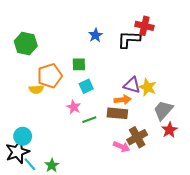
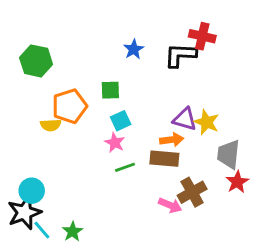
pink star: (74, 107) -> (115, 143), moved
gray trapezoid: (163, 110) -> (228, 154), turned -35

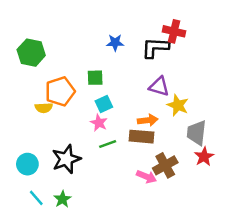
blue star: (134, 49) -> (115, 43), turned 30
purple triangle: (185, 119) -> (159, 86), moved
black star: (24, 213) -> (66, 159), moved

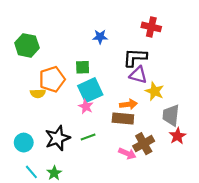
black L-shape: (155, 48) -> (135, 57), moved
cyan square: (104, 104) -> (90, 90), size x1.6
green line: (108, 144) -> (88, 137), moved

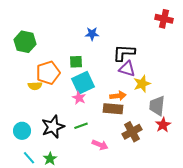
red cross: (151, 27) -> (164, 19), moved
yellow star: (155, 91) -> (142, 84), turned 30
pink arrow: (127, 153) -> (100, 145), moved

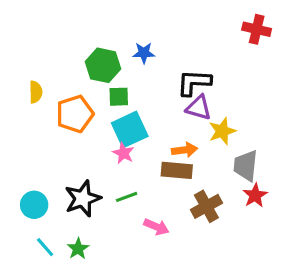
green hexagon: (25, 42) -> (103, 65), moved
yellow semicircle: (35, 86) -> (36, 92), moved, turned -88

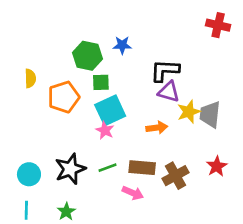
gray trapezoid: (246, 166) -> (210, 114), moved
brown rectangle: (177, 170) -> (142, 168), moved
cyan line: (45, 247) -> (26, 210), moved, turned 42

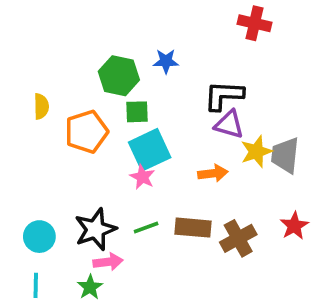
red cross: (218, 25) -> (254, 23), moved
pink arrow: (133, 193) -> (108, 262), moved, turned -30

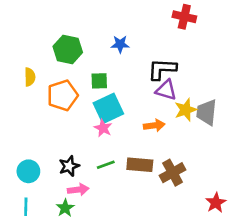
green hexagon: (119, 76) -> (68, 49), moved
red star: (294, 226) -> (216, 203), moved
black star: (95, 229) -> (69, 166), size x0.7

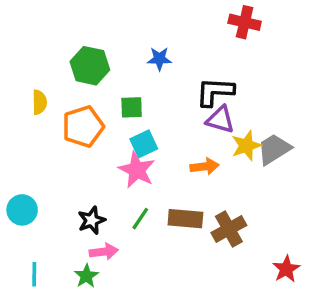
cyan square: (108, 108) -> (144, 144), size x0.7
gray trapezoid: (207, 112) -> (274, 149), turned 52
pink star: (103, 128) -> (137, 170), size x1.5
green line: (106, 165) -> (140, 219), turned -36
cyan circle: (28, 171) -> (22, 210), moved

